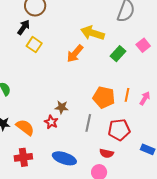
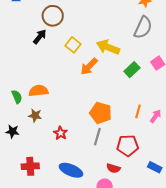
yellow square: (34, 45) -> (73, 45), moved
orange pentagon: (104, 97) -> (101, 113), moved
brown star: (62, 107) -> (35, 116), moved
orange semicircle: (25, 127) -> (38, 91), moved, turned -48

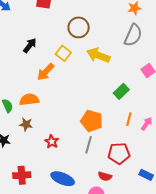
brown circle: (53, 16) -> (79, 27), moved
orange arrow: (89, 66) -> (46, 72), moved
green rectangle: (132, 70) -> (121, 91), moved

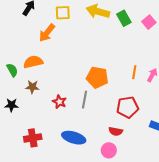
yellow square: (63, 53) -> (63, 13), turned -35
green rectangle: (121, 91) -> (124, 18), moved, turned -70
gray line: (89, 145) -> (84, 100), moved

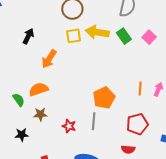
yellow square: (63, 13) -> (74, 36), moved
orange pentagon: (97, 77) -> (104, 98), turned -30

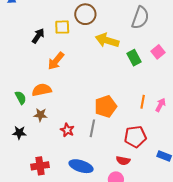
yellow square: (74, 36) -> (62, 27), moved
green rectangle: (124, 36) -> (134, 58), moved

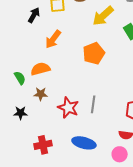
yellow arrow: (107, 40) -> (103, 16), turned -55
orange pentagon: (106, 106) -> (94, 53), moved
red star: (67, 130) -> (68, 108), size x1.5

